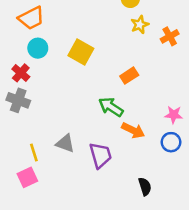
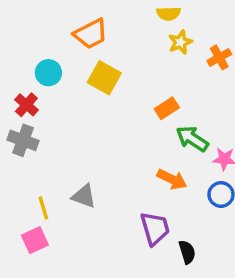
orange trapezoid: (31, 18) -> (91, 34), moved
green arrow: (111, 107) -> (192, 139), moved
purple trapezoid: (100, 155) -> (155, 228), moved

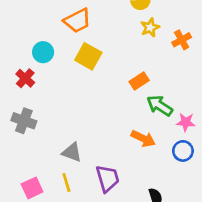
gray cross: (23, 140) -> (24, 121), moved
yellow line: (43, 208) -> (66, 182), moved
purple trapezoid: (155, 228) -> (108, 178), moved

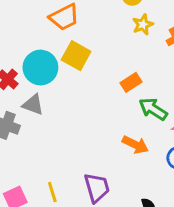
cyan circle: (43, 52) -> (40, 68), moved, size x1.5
gray triangle: (72, 152) -> (33, 105), moved

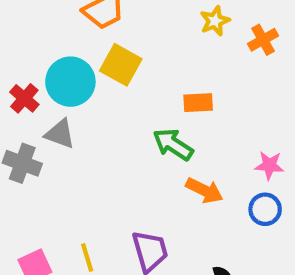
orange rectangle: (131, 82) -> (198, 103), turned 30
green arrow: (153, 109) -> (173, 144), moved

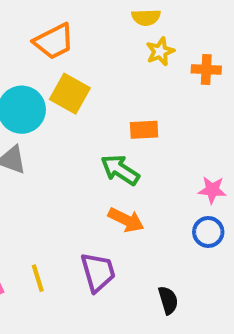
orange cross: (263, 40) -> (206, 70), turned 32
orange arrow: (204, 190) -> (126, 220), moved

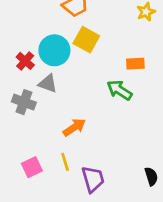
orange arrow: (126, 220) -> (74, 127), moved, turned -60
purple trapezoid: (98, 272) -> (93, 179), moved

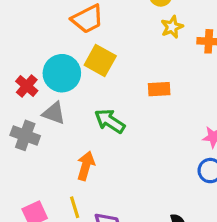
green arrow: (119, 90) -> (110, 121), moved
orange arrow: (74, 127) -> (86, 166), turned -40

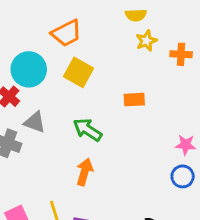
cyan circle: (62, 73) -> (29, 69), moved
orange arrow: (86, 166) -> (85, 172), moved

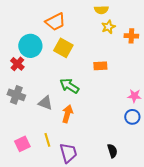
gray triangle: (35, 122) -> (45, 103), moved

